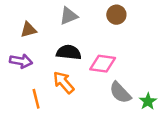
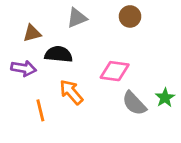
black semicircle: (69, 52) -> (59, 54), moved
green star: (148, 101) -> (165, 98), moved

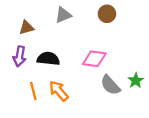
black semicircle: (59, 54) -> (48, 59), moved
purple arrow: (24, 68) -> (20, 56), turned 90
orange arrow: (71, 92) -> (59, 91), moved

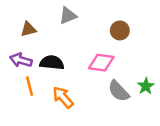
brown circle: (107, 14) -> (120, 30), moved
purple arrow: (20, 56) -> (21, 60), turned 96
orange line: (33, 91) -> (30, 86), moved

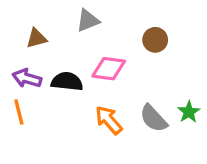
pink diamond: (101, 63) -> (109, 69), moved
orange line: (30, 86) -> (19, 112), moved
orange arrow: (63, 97) -> (109, 120), moved

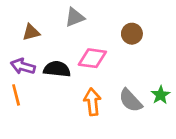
orange arrow: (109, 120) -> (92, 102), turned 35

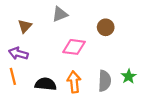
brown triangle: (31, 32) -> (25, 26), turned -32
black semicircle: (57, 69) -> (46, 84), moved
gray semicircle: (131, 100) -> (105, 81), turned -135

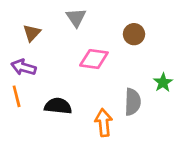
gray triangle: (60, 14) -> (76, 18), turned -42
green star: (129, 76) -> (163, 83), moved
orange arrow: (74, 82) -> (104, 123), moved

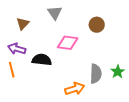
green star: (163, 83) -> (118, 72), moved
black semicircle: (58, 106) -> (42, 60), moved
orange arrow: (104, 123) -> (75, 89), turned 78

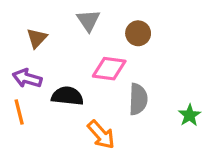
brown circle: (97, 25) -> (138, 33), moved
gray semicircle: (96, 74) -> (138, 99), moved
orange arrow: (75, 89) -> (101, 135), moved, turned 66

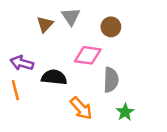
brown triangle: (37, 38) -> (45, 24), moved
green star: (190, 115) -> (125, 112), moved

